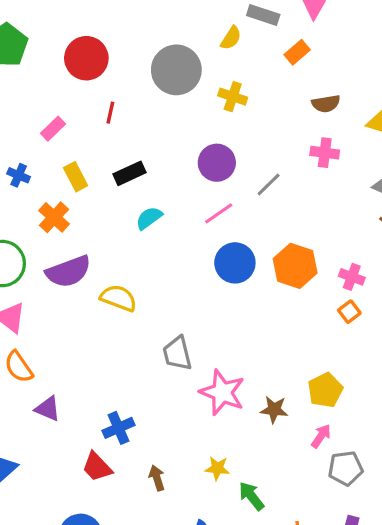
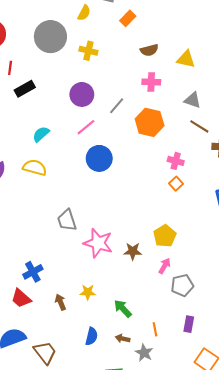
black rectangle: (129, 173) -> (25, 89), moved
orange hexagon: (295, 266) -> (150, 122), moved
yellow semicircle: (119, 298) -> (35, 168), moved
yellow star: (217, 468) -> (88, 292), moved

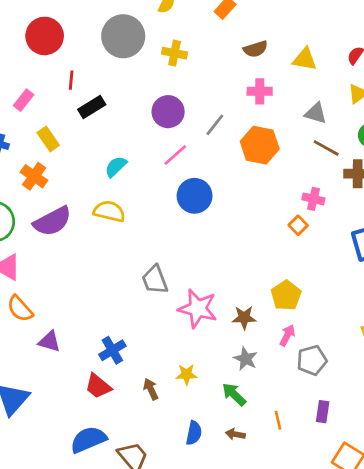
pink cross: (176, 161) -> (313, 199), moved
gray star: (144, 353) -> (246, 359), moved

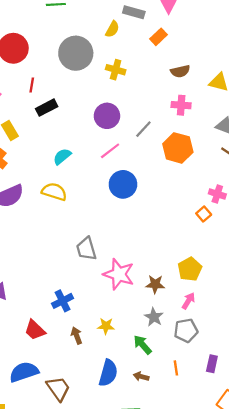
blue cross: (112, 350) -> (63, 301), moved
gray pentagon: (312, 360) -> (186, 330), moved
blue semicircle: (194, 433) -> (108, 373), size x1.4

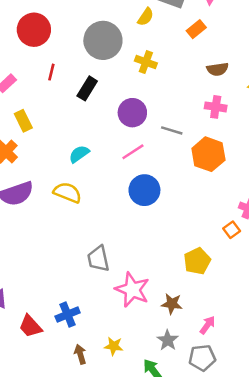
black rectangle: (47, 108) -> (87, 88), moved, turned -35
gray line: (143, 129) -> (172, 130), turned 60
yellow pentagon: (190, 269) -> (197, 261), moved
red trapezoid: (35, 330) -> (30, 326), moved

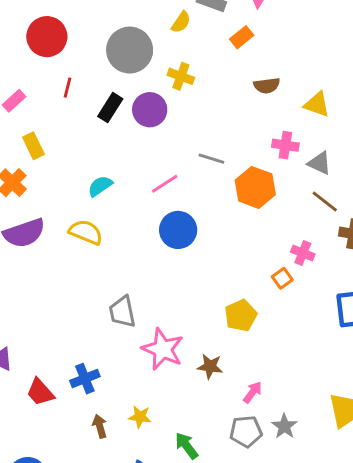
pink cross: (216, 107) -> (285, 145), moved
purple circle: (132, 113) -> (150, 110), moved
gray star: (168, 340) -> (284, 426), moved

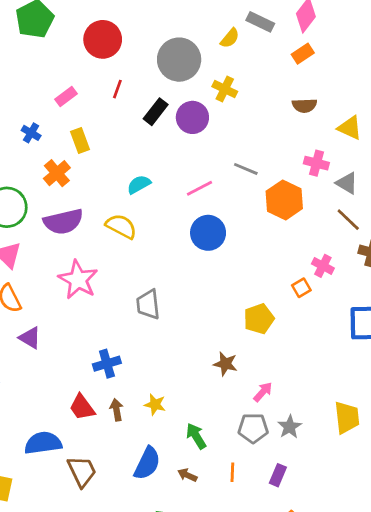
orange rectangle: (242, 37) -> (303, 54), moved
pink star: (163, 349) -> (78, 280), moved
red trapezoid: (40, 392) -> (82, 407), moved

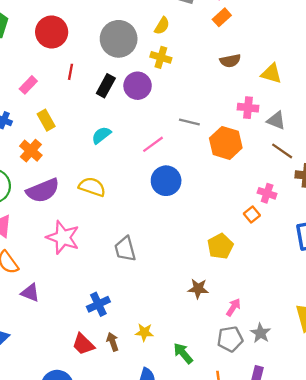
yellow semicircle: (230, 38) -> (162, 26), moved
cyan semicircle: (139, 184) -> (101, 135), moved

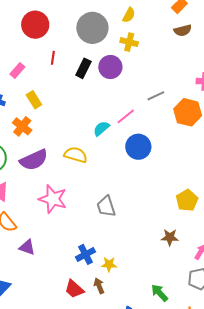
brown semicircle: (230, 61) -> (183, 30), moved
gray line: (189, 122) -> (156, 96), turned -36
cyan semicircle: (101, 135) -> (101, 129), moved
yellow star: (144, 332) -> (109, 264), moved

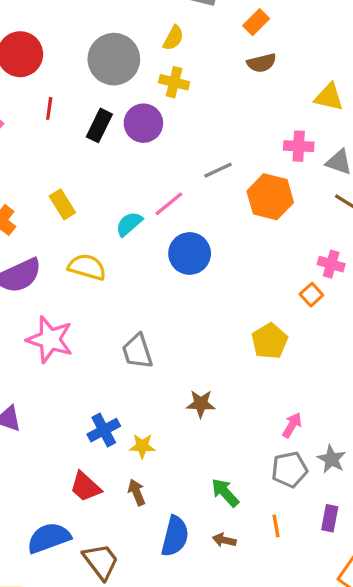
yellow rectangle: (34, 100) -> (62, 204), moved
brown star: (170, 237) -> (201, 404), moved
brown arrow: (99, 286) -> (137, 492), moved

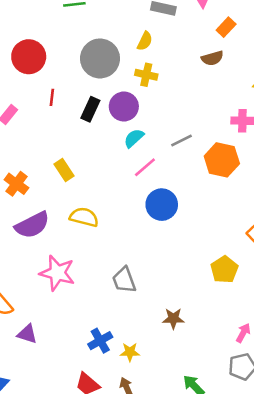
orange rectangle: (256, 22) -> (226, 27), moved
cyan semicircle: (129, 224) -> (134, 138), moved

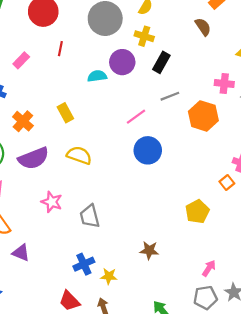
brown semicircle: (212, 58) -> (203, 27), turned -114
black rectangle: (90, 109) -> (161, 62), moved
cyan semicircle: (134, 138) -> (97, 76), moved, turned 30
pink star: (57, 273) -> (52, 202), size x0.7
gray trapezoid: (124, 280) -> (90, 216), moved

